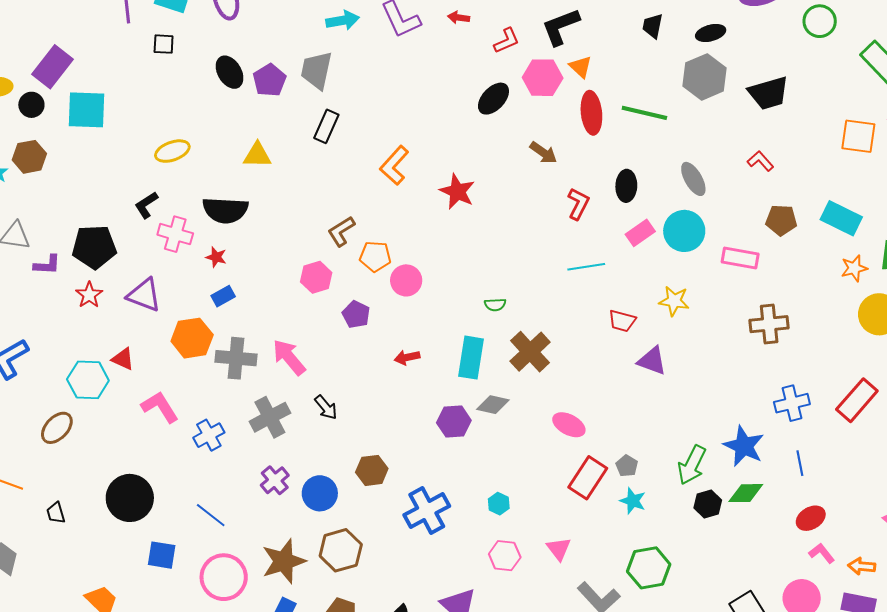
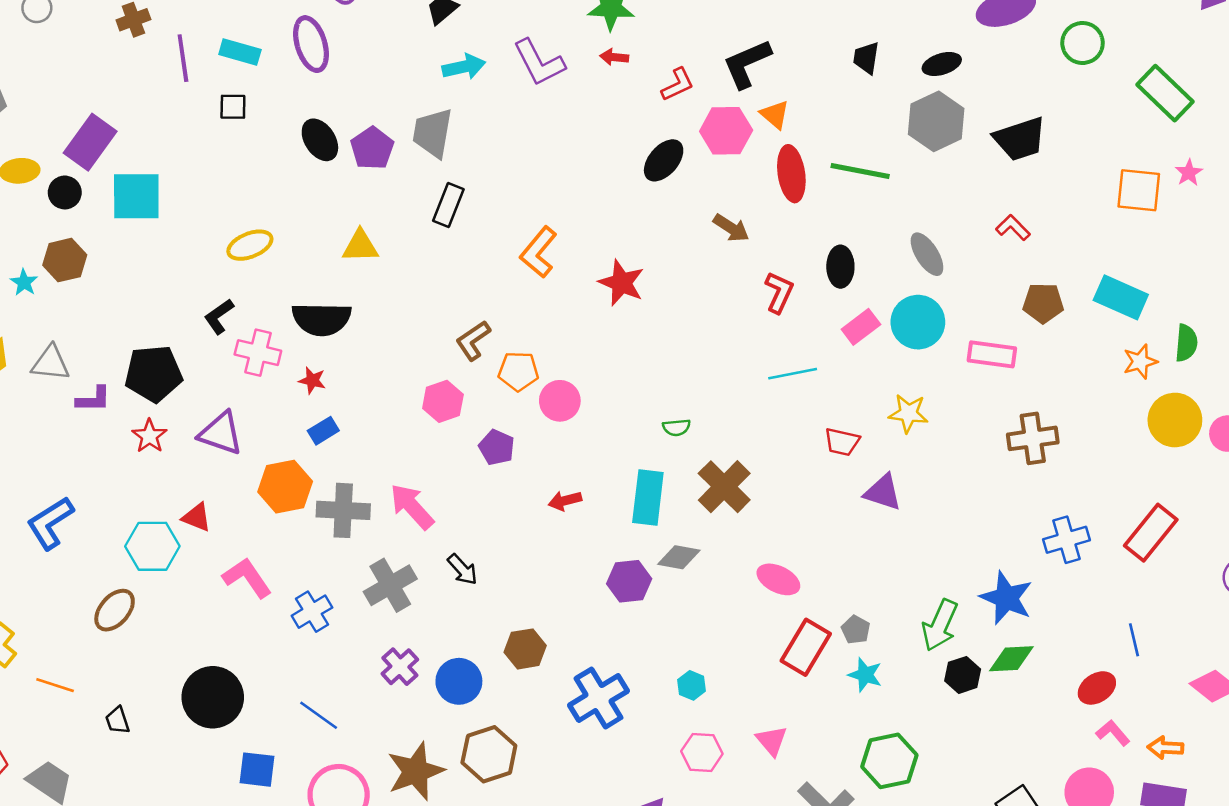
blue line: (800, 463) -> (1134, 640), moved

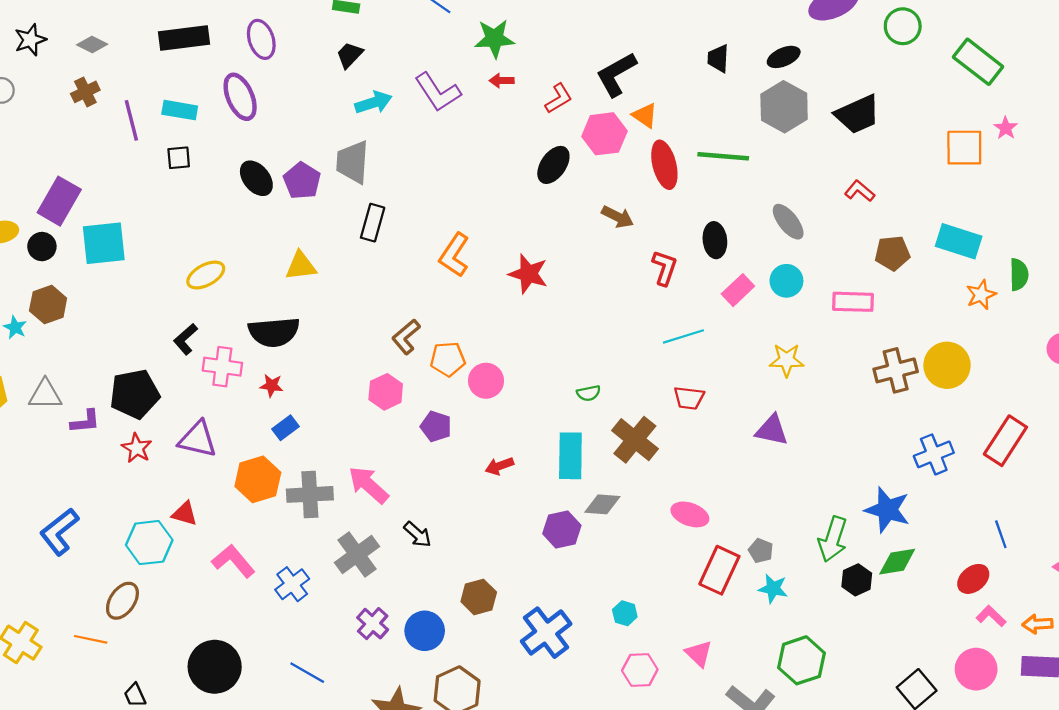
cyan circle: (918, 322) -> (786, 281), size x0.7
yellow circle: (1175, 420) -> (947, 365), moved
red trapezoid: (842, 442) -> (689, 398), moved
orange line: (55, 685) -> (91, 639), moved

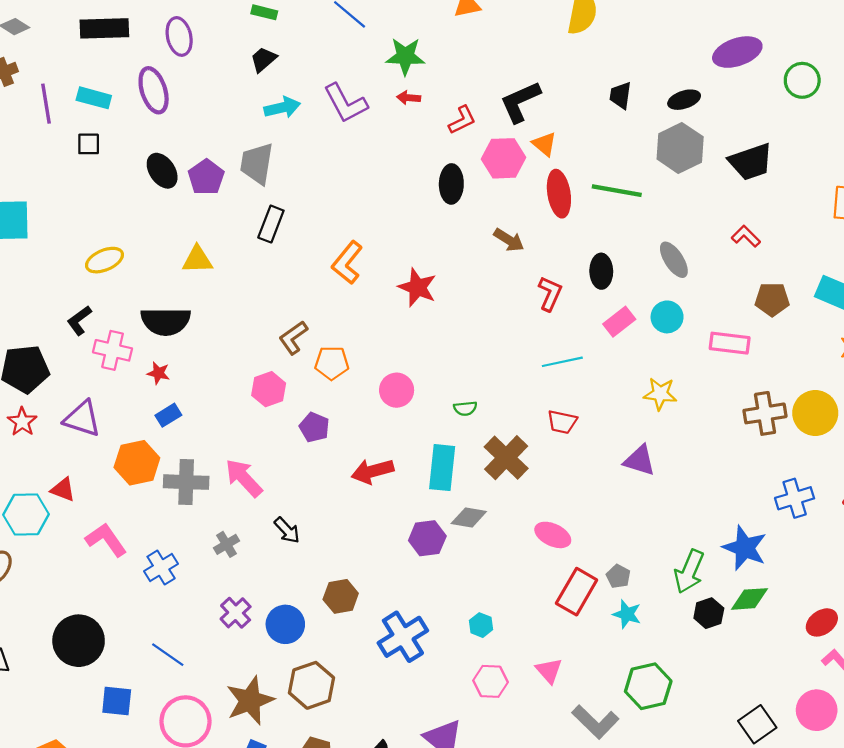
black ellipse: (553, 165) -> (451, 184), turned -39
pink circle: (486, 381) -> (397, 390), moved
red arrow: (499, 466) -> (372, 471), size x1.5
gray cross: (357, 554) -> (227, 544), size x0.6

